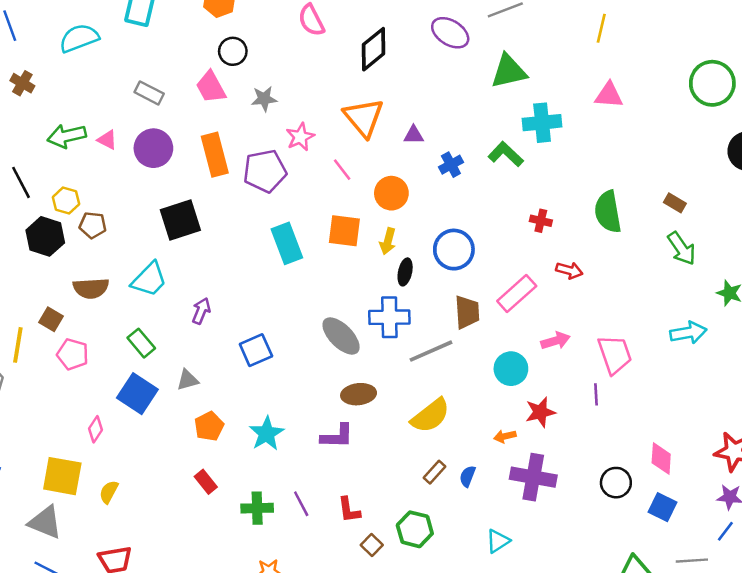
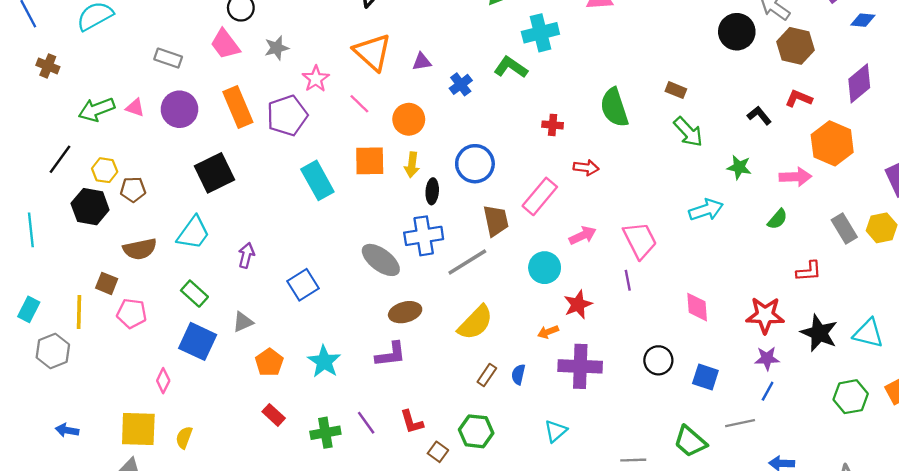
black line: (21, 182) -> (60, 159), turned 72
pink diamond: (661, 458) -> (697, 307), moved

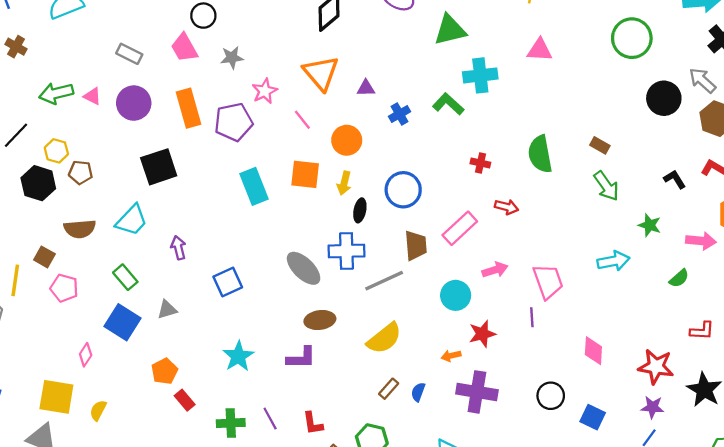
purple arrow: (246, 255) -> (178, 248), turned -35
orange pentagon: (269, 362) -> (165, 371), moved

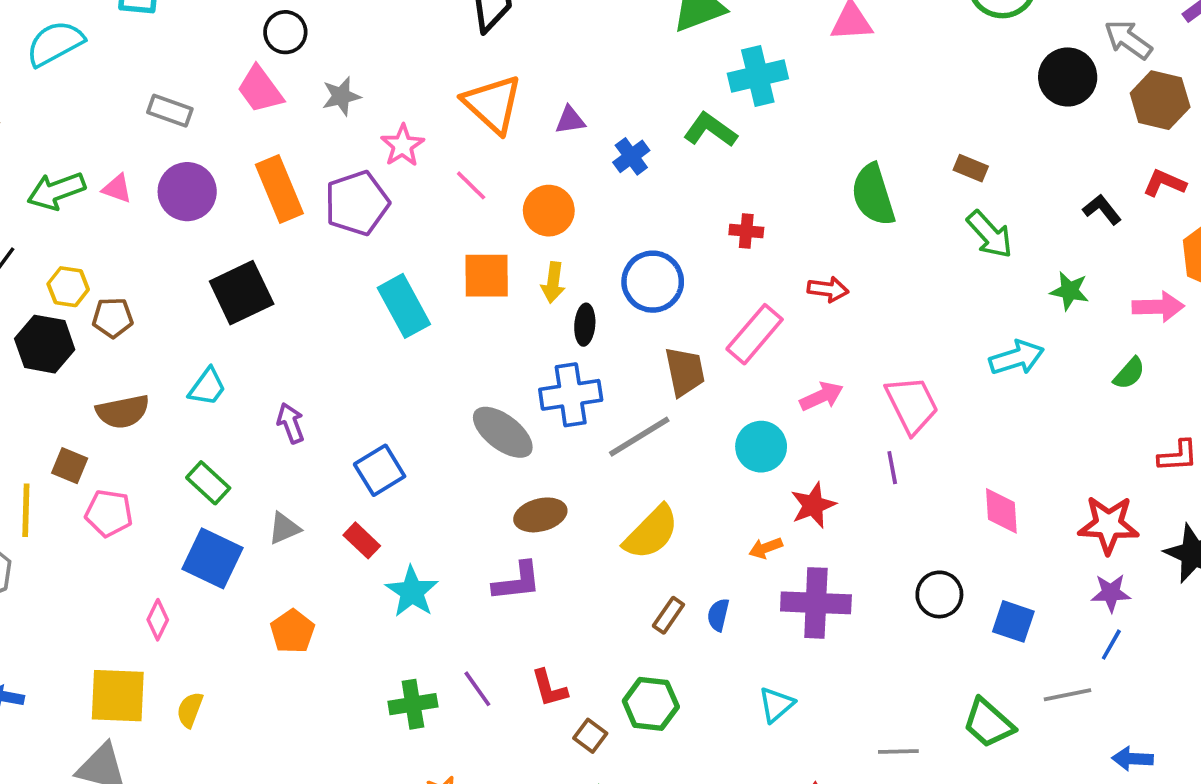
red cross: (480, 163) -> (746, 231), moved
cyan trapezoid: (132, 220) -> (207, 387), size x0.7
red rectangle: (185, 400) -> (362, 540), moved

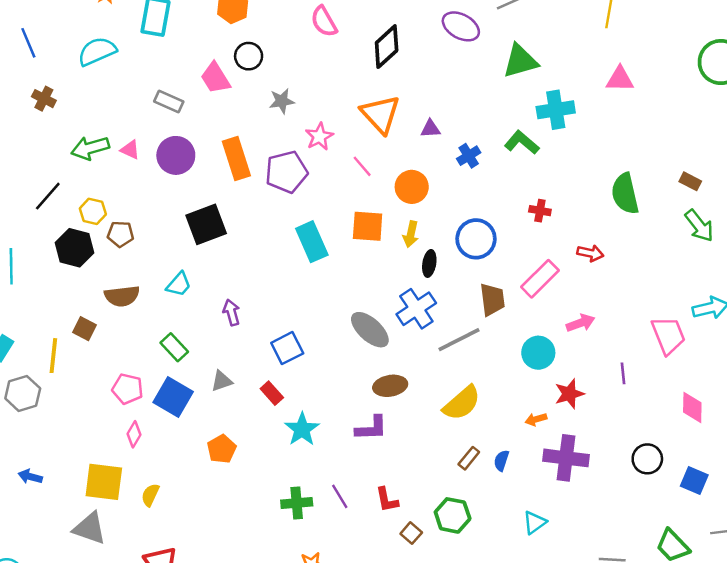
pink trapezoid: (260, 90) -> (215, 78), moved
blue cross: (571, 395) -> (416, 309), turned -30
pink trapezoid: (912, 405) -> (668, 335), moved
pink pentagon: (109, 513) -> (128, 389), moved

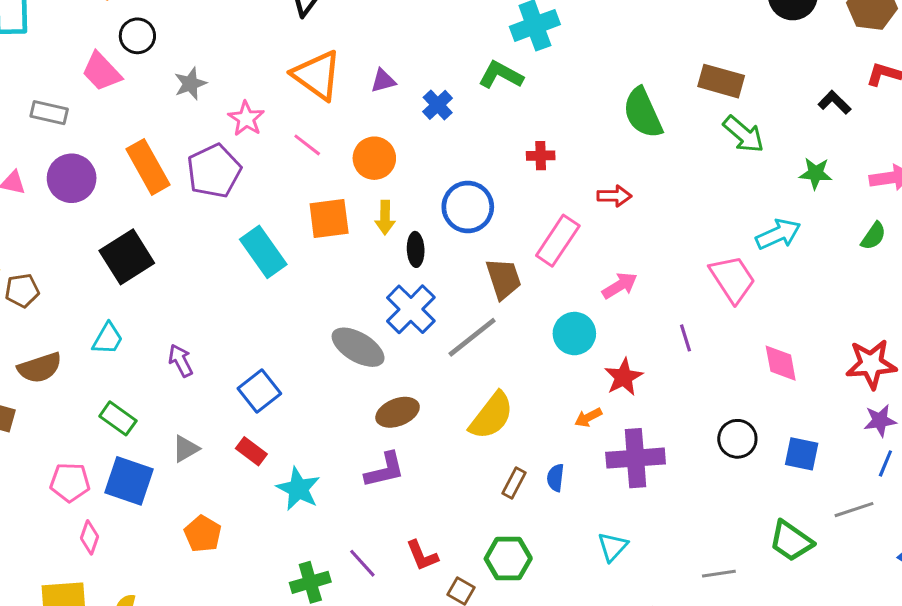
brown rectangle: (690, 181) -> (721, 81), size x1.6

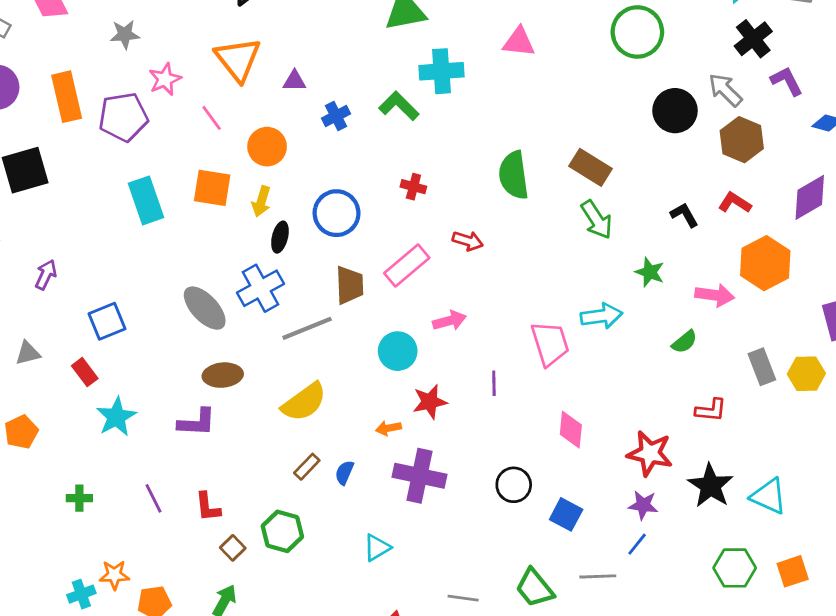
purple arrow: (181, 361) -> (46, 275), turned 36
green cross: (310, 582) -> (79, 498), moved, size x0.7

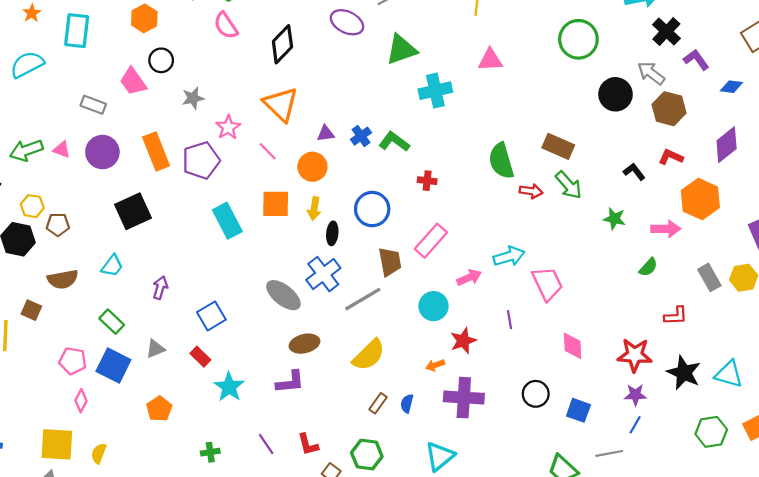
purple triangle: (294, 81) -> (326, 134), moved
green L-shape: (399, 106) -> (394, 142), moved
red arrow: (468, 241) -> (531, 191), moved
cyan arrow: (601, 316) -> (509, 256), moved
cyan triangle: (377, 548) -> (440, 456), size x1.4

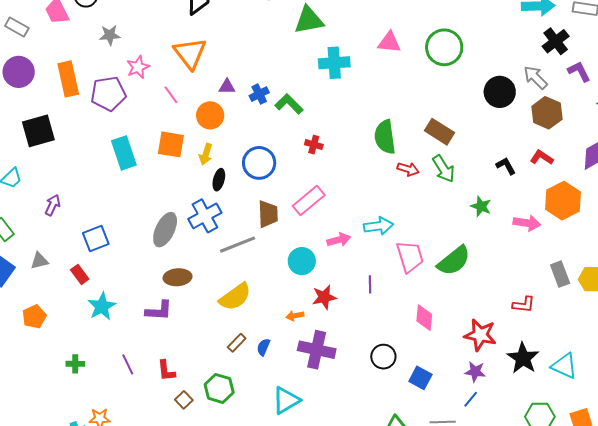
green circle: (578, 39) -> (444, 47), moved
green semicircle: (648, 267) -> (454, 261), moved, size x1.8
gray ellipse: (283, 295) -> (165, 230), turned 68

